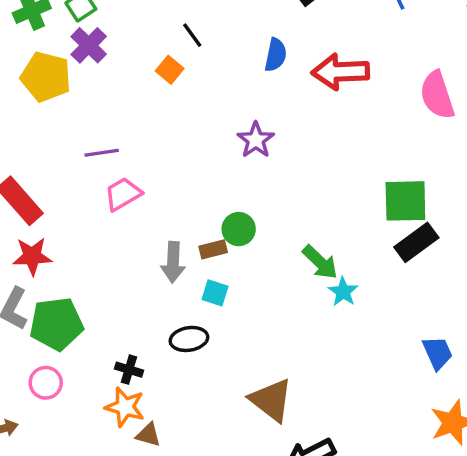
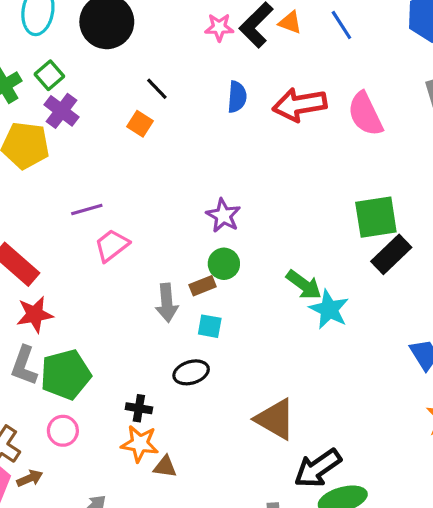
pink semicircle: (437, 95) -> (365, 114), moved
purple star: (256, 140) -> (223, 216), moved
cyan star: (343, 292) -> (329, 309), size x1.4

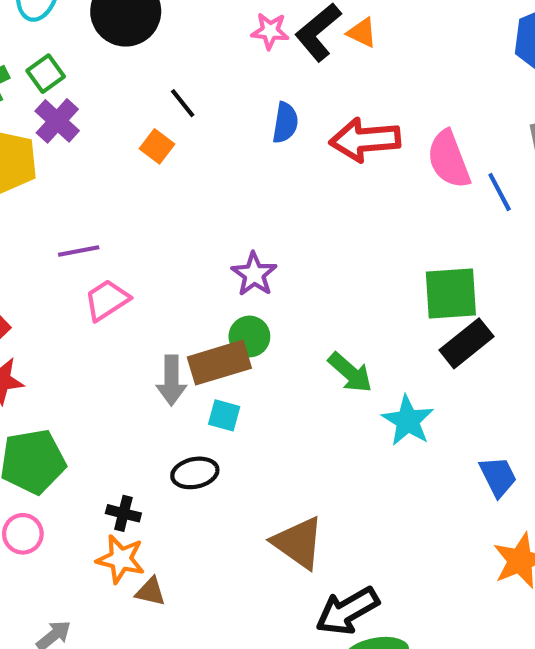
blue line: (341, 25) -> (500, 192), moved
brown rectangle: (203, 286) -> (219, 363), size x1.8
cyan star: (329, 309) -> (408, 421), moved

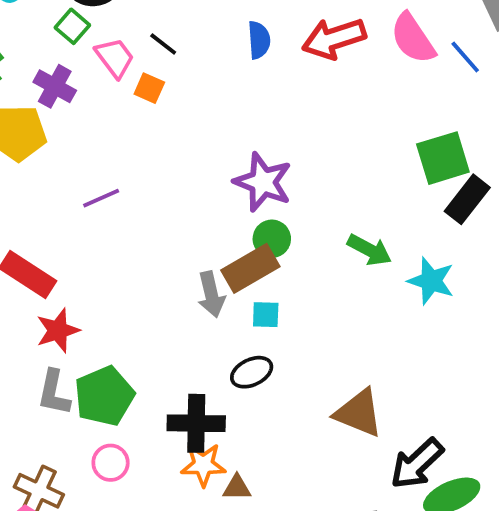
green square: (46, 74) -> (72, 26), moved
purple star: (254, 274) -> (263, 182), size x1.4
pink trapezoid: (107, 300) -> (115, 58), moved, turned 99
black cross: (123, 513) -> (196, 423), size x1.8

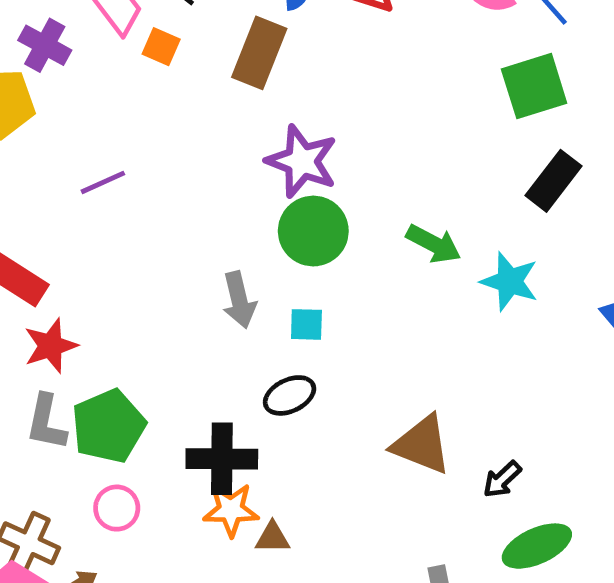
green square: (443, 158) -> (534, 86), moved
green circle: (272, 239) -> (313, 231), size x1.5
brown rectangle: (250, 268) -> (259, 53), moved, turned -38
black arrow: (417, 464) -> (502, 479), moved, size x0.6

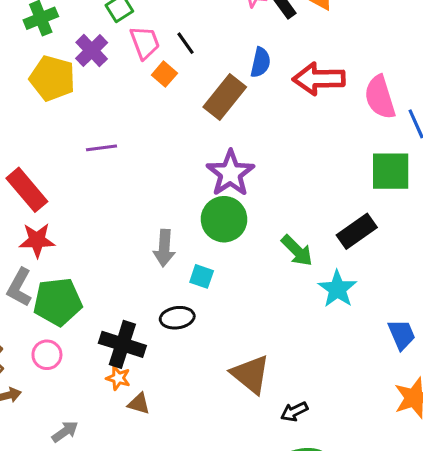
black rectangle: (554, 181) -> (357, 231), moved
orange star: (231, 510) -> (118, 378), size x0.7

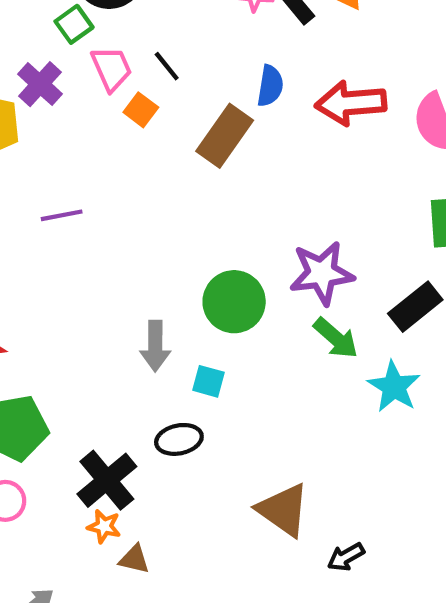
purple star: (230, 173) -> (322, 273), moved, turned 30
black cross: (122, 344) -> (107, 480), turned 36

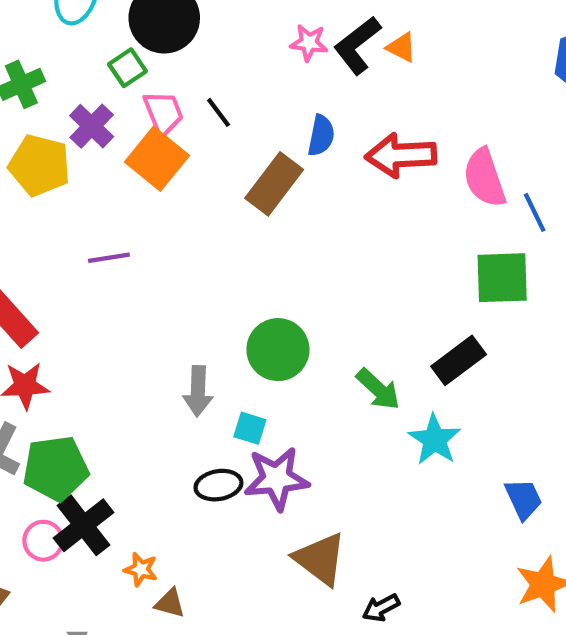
orange square: (141, 110) -> (157, 159), moved, size x1.8
purple star: (322, 273) -> (277, 479), moved
black cross: (107, 480) -> (84, 525), moved

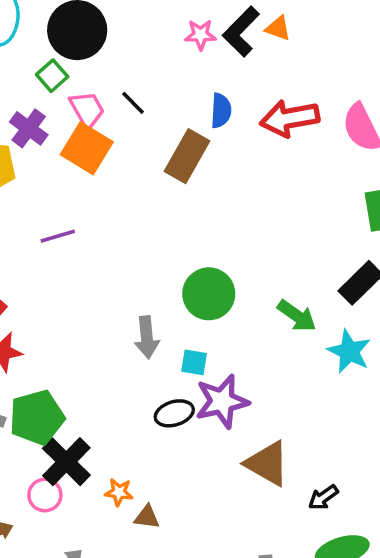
pink circle: (43, 541) -> (45, 495), moved

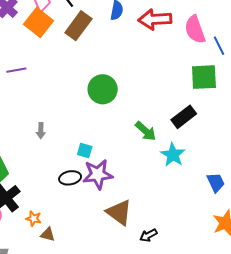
brown rectangle: (187, 156) -> (78, 26), moved
green circle: (209, 294) -> (103, 89), moved
gray arrow: (147, 337) -> (41, 131), moved, size x0.7

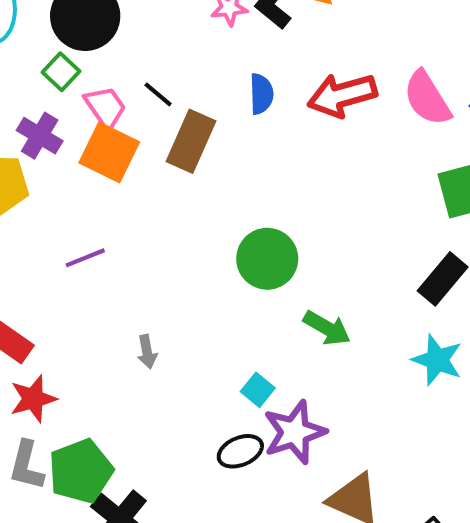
gray arrow: (41, 131) -> (147, 352), moved
green arrow: (146, 131) -> (327, 328), moved
cyan square: (85, 150) -> (258, 390), turned 35

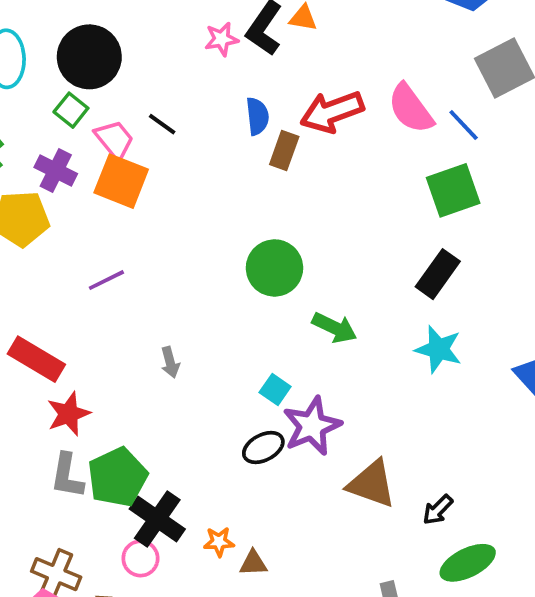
brown rectangle: (191, 141) -> (284, 150), moved, size x0.7

